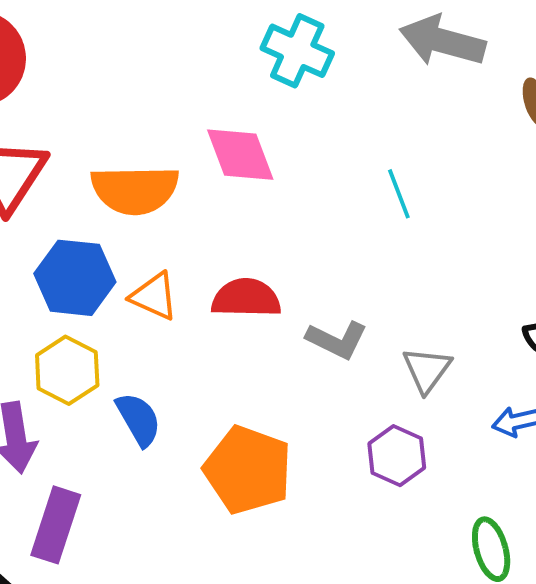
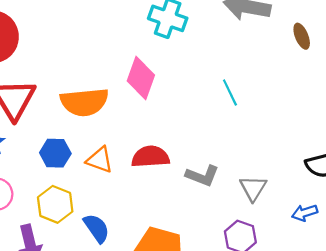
pink diamond: (240, 155) -> (141, 78), turned 45
blue hexagon: (75, 278) -> (55, 153), size x0.7

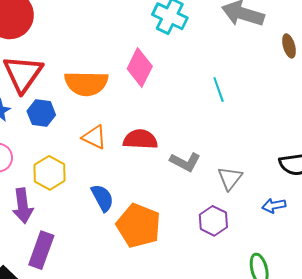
blue hexagon: (55, 153) -> (41, 113), moved
blue semicircle: (97, 228) -> (102, 198), moved

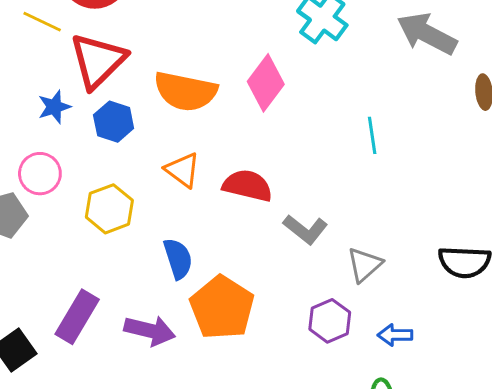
purple arrow: (23, 206) -> (150, 331), moved, turned -80
blue arrow: (274, 206) -> (395, 335), moved

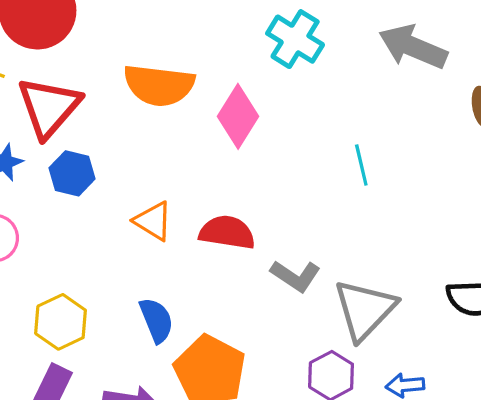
orange semicircle: (185, 91) -> (159, 85), moved
yellow hexagon: (109, 209) -> (61, 322), moved
gray triangle: (365, 265) -> (365, 310), size x1.6

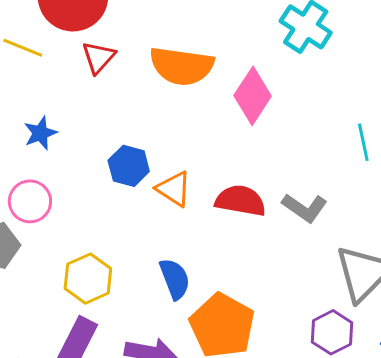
red triangle: (49, 107) -> (98, 57), moved, size x0.6
blue hexagon: (72, 173) -> (129, 166), moved
gray L-shape: (296, 276) -> (305, 208), moved

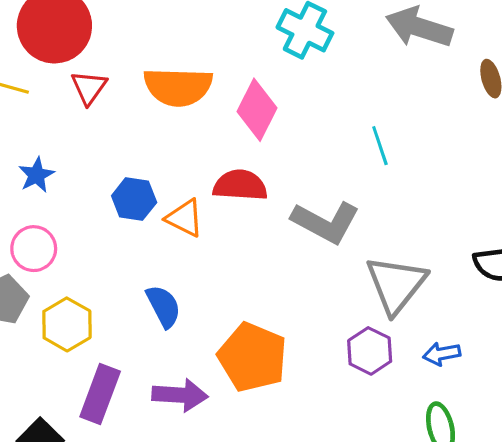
red semicircle: (240, 201) -> (240, 185), moved
gray L-shape: (305, 208) -> (326, 222), size x1.4
yellow hexagon: (88, 279) -> (67, 324), moved
blue semicircle: (175, 279) -> (163, 306), moved

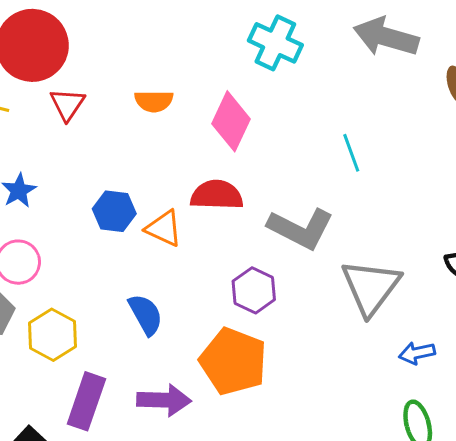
orange semicircle: (178, 87) -> (154, 101), size x0.6
purple hexagon: (370, 351) -> (254, 290), moved

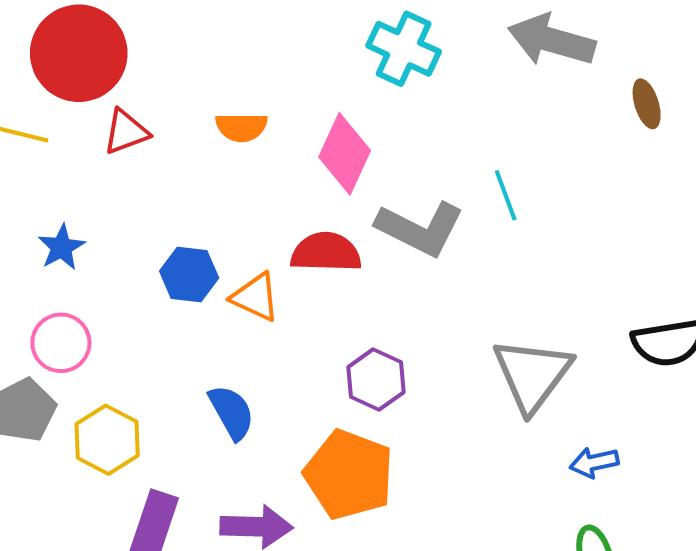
red triangle: (67, 104) -> (126, 132), turned 36
gray L-shape: (301, 229) -> (420, 229), moved

